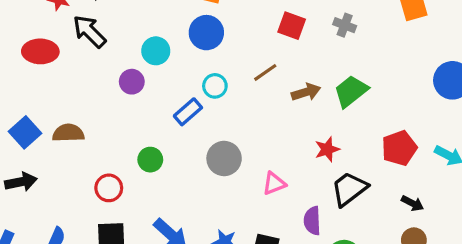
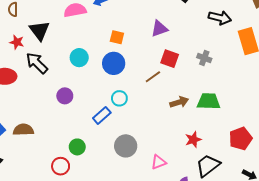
cyan circle: (156, 51) -> (79, 58), moved
brown line: (265, 72) -> (153, 77), moved
green trapezoid: (351, 91) -> (209, 101), turned 40
red circle: (109, 188) -> (61, 166), moved

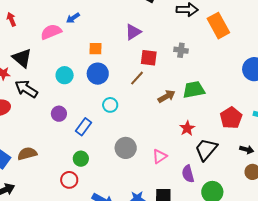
blue rectangle: (102, 115) -> (83, 127), moved

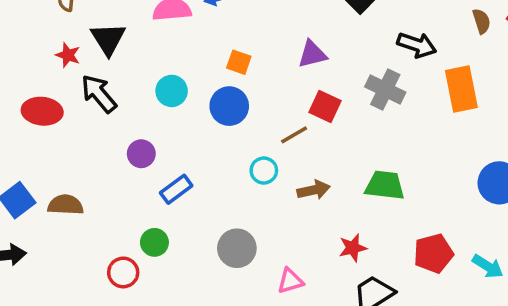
gray cross: (181, 50) -> (385, 89), moved, size x1.5
brown arrow: (167, 96) -> (314, 190), moved
cyan circle: (110, 105) -> (264, 171), moved

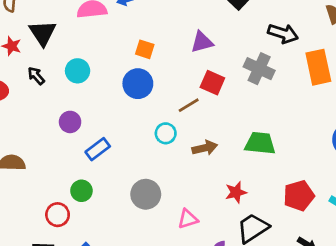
cyan circle: (172, 91) -> (78, 71), moved
black arrow: (99, 94) -> (36, 76), size x0.6

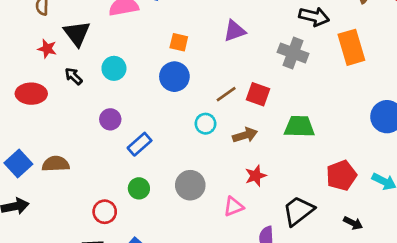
red square: (212, 83) -> (258, 94), moved
green circle: (81, 191) -> (139, 188), moved
red star: (236, 192) -> (256, 176), moved

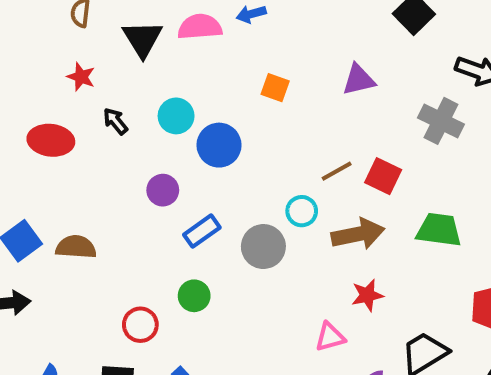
black triangle: (77, 33) -> (142, 39), moved
blue circle: (174, 77) -> (219, 145), moved
brown arrow: (245, 135) -> (358, 234), size x1.4
gray circle: (190, 185) -> (263, 247), moved

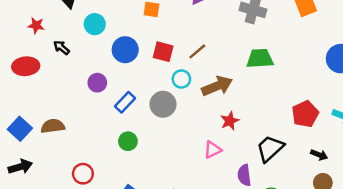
cyan circle: (176, 116) -> (95, 24), moved
red square: (383, 176) -> (163, 52), moved
green trapezoid: (439, 230) -> (260, 58), moved
red circle: (140, 325) -> (83, 174), moved

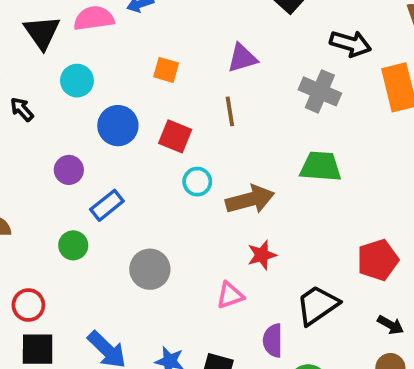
brown line: (197, 51) -> (230, 111), moved, turned -66
gray circle: (163, 104) -> (150, 269), moved
green circle: (128, 141) -> (73, 245), moved

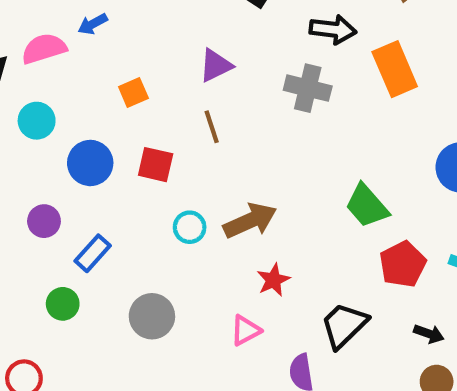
orange square: (166, 70) -> (133, 92), turned -30
green trapezoid: (321, 167) -> (367, 206), moved, turned -126
cyan circle: (197, 182) -> (190, 227), moved

